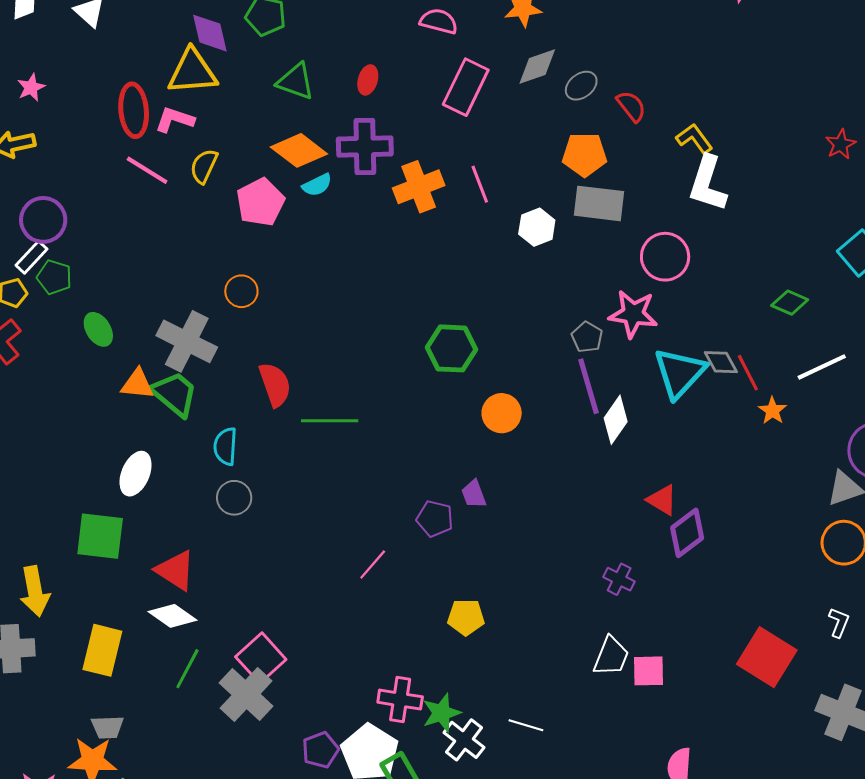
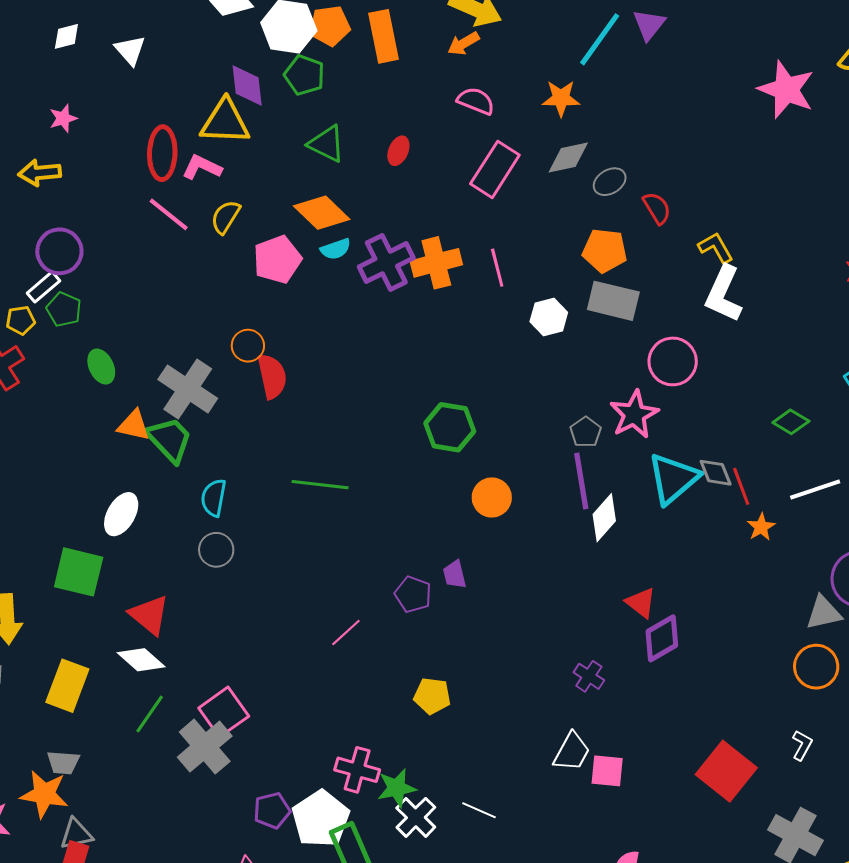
purple cross: (365, 146) -> (386, 262), moved, turned -32
pink star: (633, 314) -> (634, 414), turned 30
red semicircle: (275, 385) -> (272, 376), moved

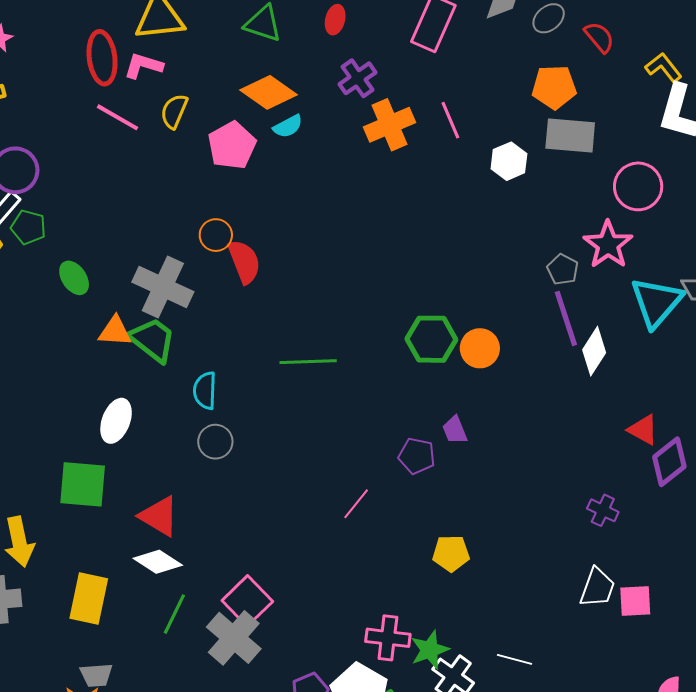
purple cross: (386, 262) -> (358, 78), moved, size x0.7
green hexagon: (450, 427) -> (431, 339), moved

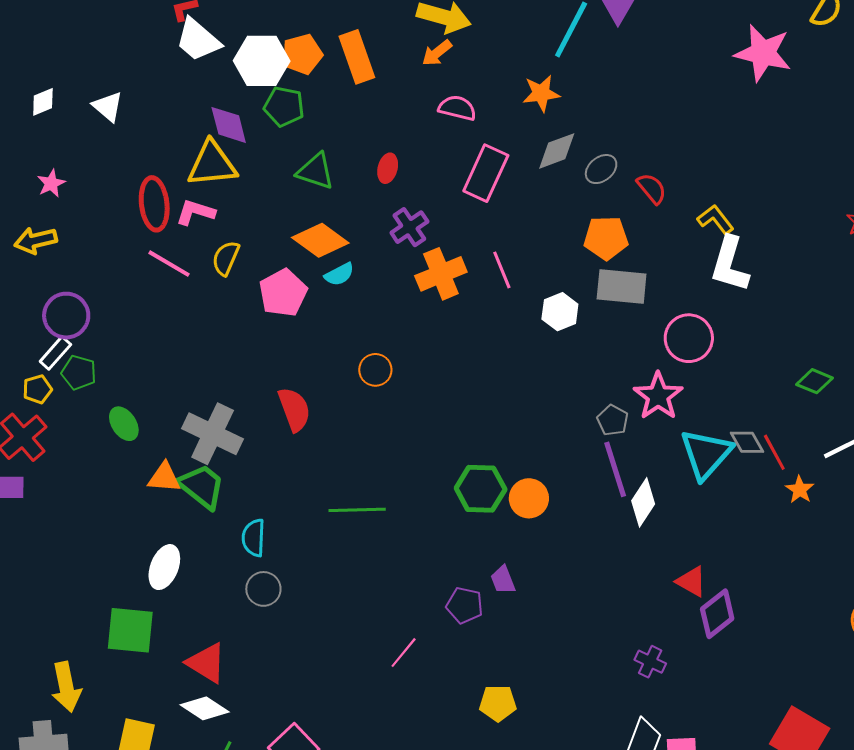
orange circle: (216, 235) -> (375, 370), moved

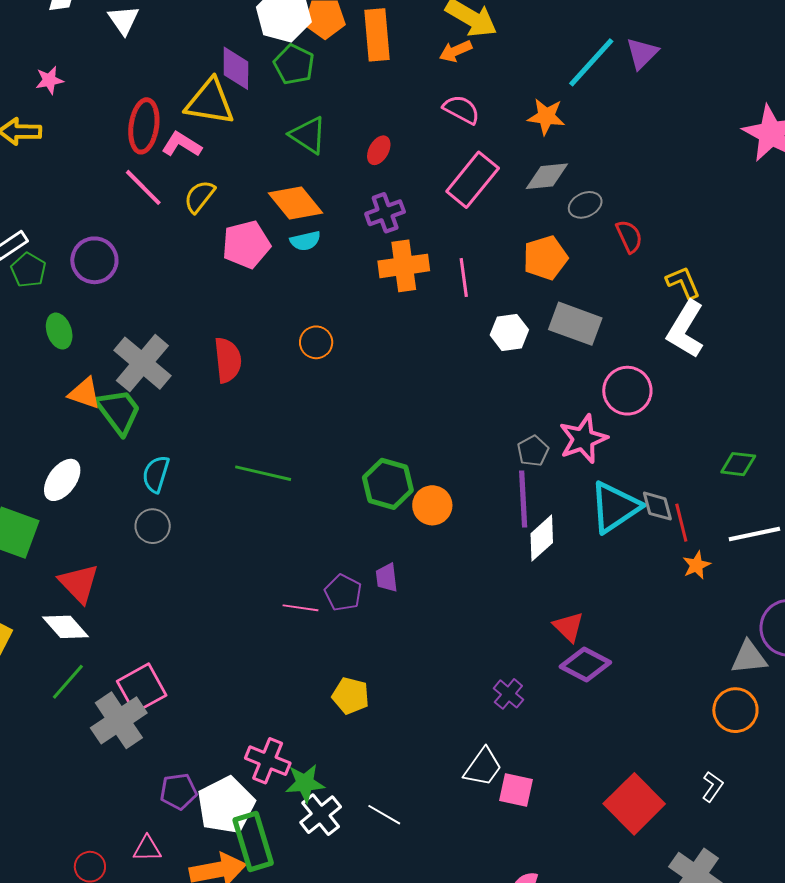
orange pentagon: (606, 238) -> (545, 258), moved, turned -30
purple circle: (66, 316) -> (94, 260), moved
green diamond: (814, 381) -> (738, 464), turned -30
purple diamond: (717, 614) -> (585, 664), turned 51
pink line: (404, 653) -> (301, 608), moved, turned 44

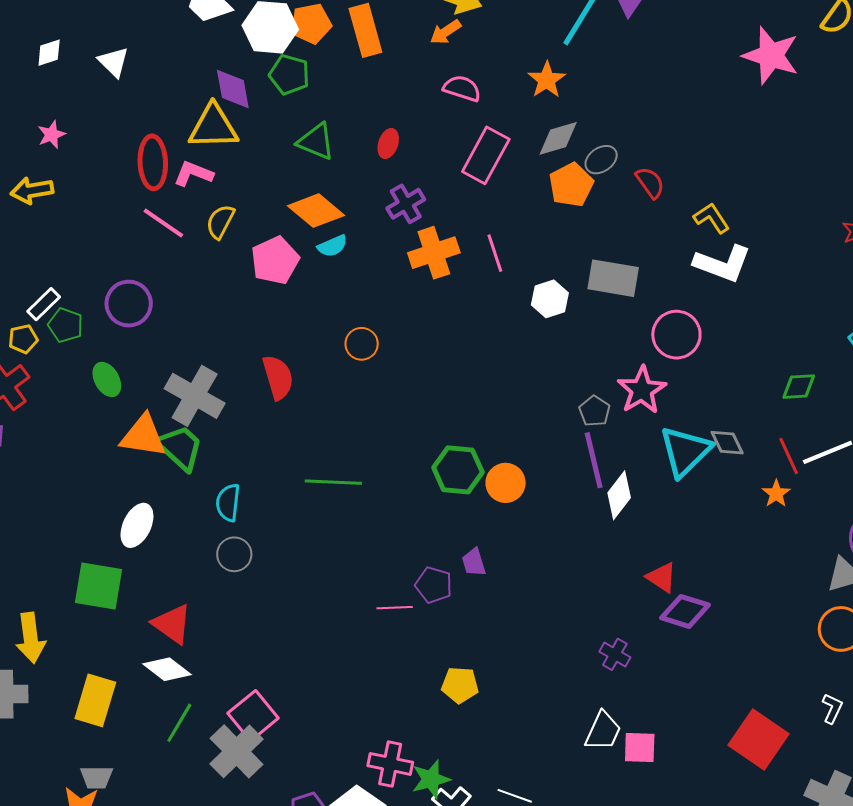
orange star: (546, 117) -> (547, 80), turned -30
orange pentagon: (545, 258) -> (571, 185), moved
white L-shape: (686, 329) -> (723, 264), turned -90
orange triangle: (85, 393) -> (143, 436), size x1.4
red line: (681, 523) -> (789, 456), moved

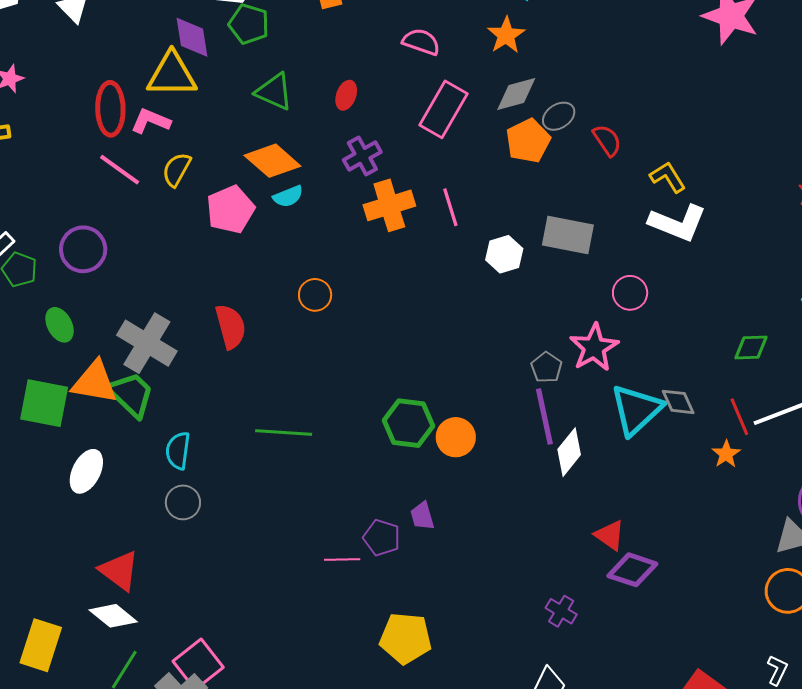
pink circle: (676, 335) -> (630, 293), size x0.7
green square: (98, 586) -> (44, 403), moved
yellow pentagon: (460, 685) -> (406, 638), size x1.4

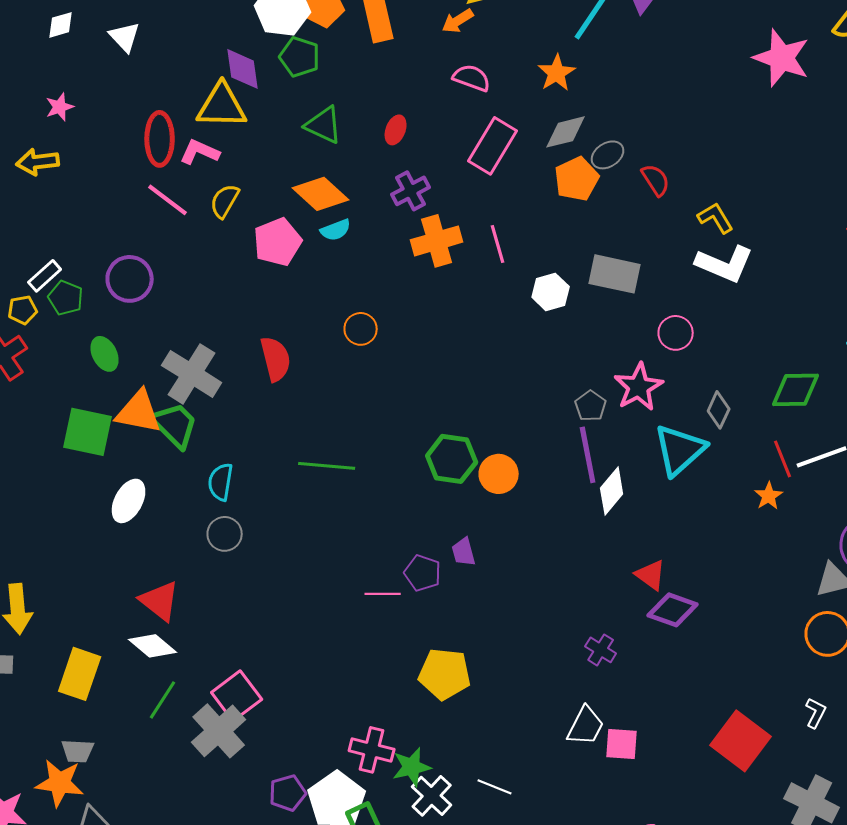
green diamond: (751, 348) -> (796, 390), size x1.4
gray diamond: (678, 402) -> (719, 410), moved, turned 48

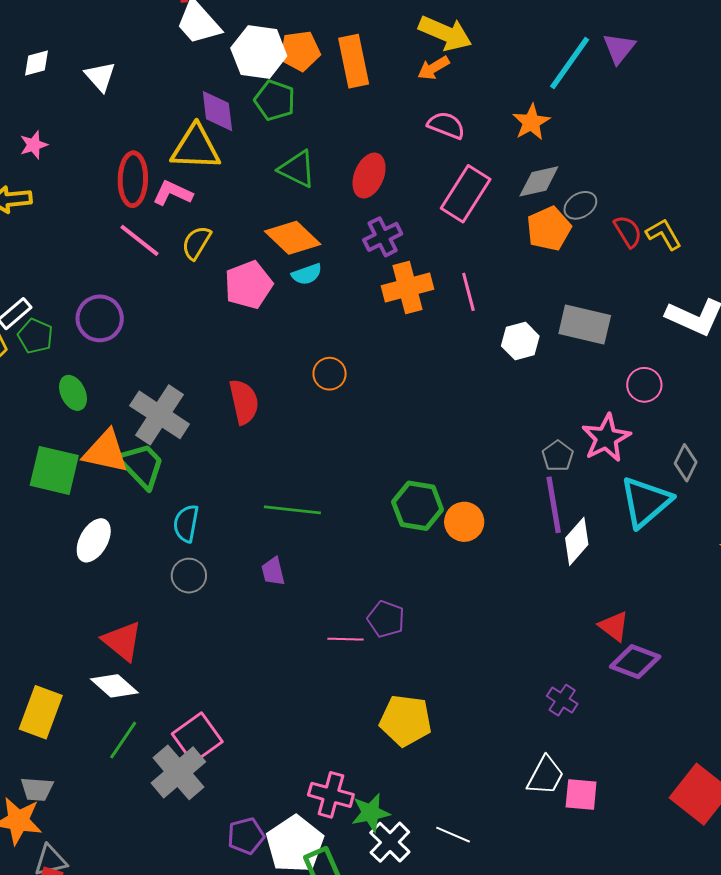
red ellipse: (396, 130) -> (369, 176), size x1.5
yellow L-shape: (716, 218) -> (664, 234), moved
purple trapezoid: (464, 552) -> (273, 571), moved

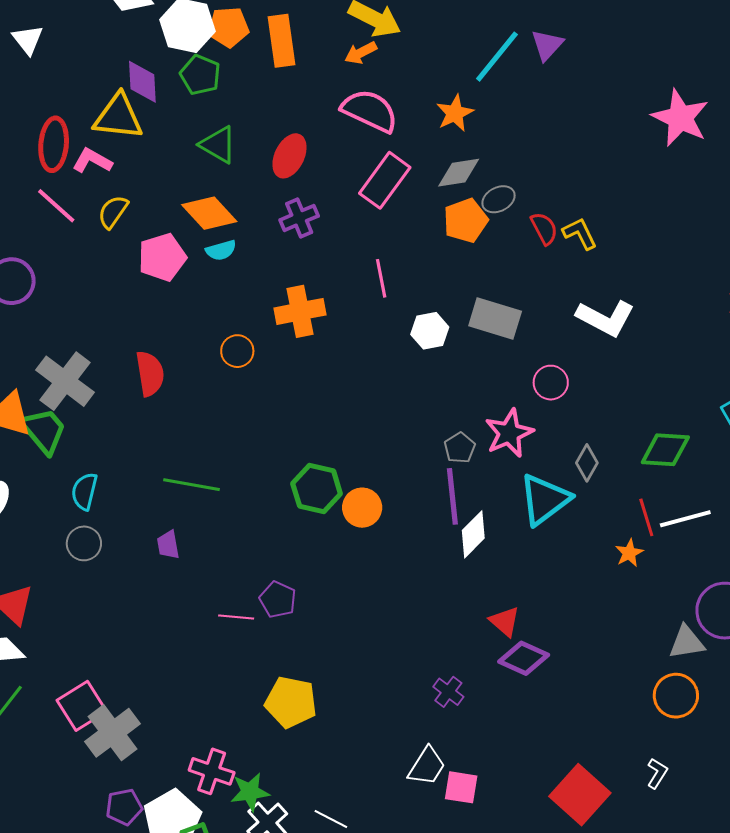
pink semicircle: (446, 125) -> (370, 111), size x1.5
orange cross: (407, 287) -> (300, 311), moved
gray cross: (178, 772) -> (113, 733), moved

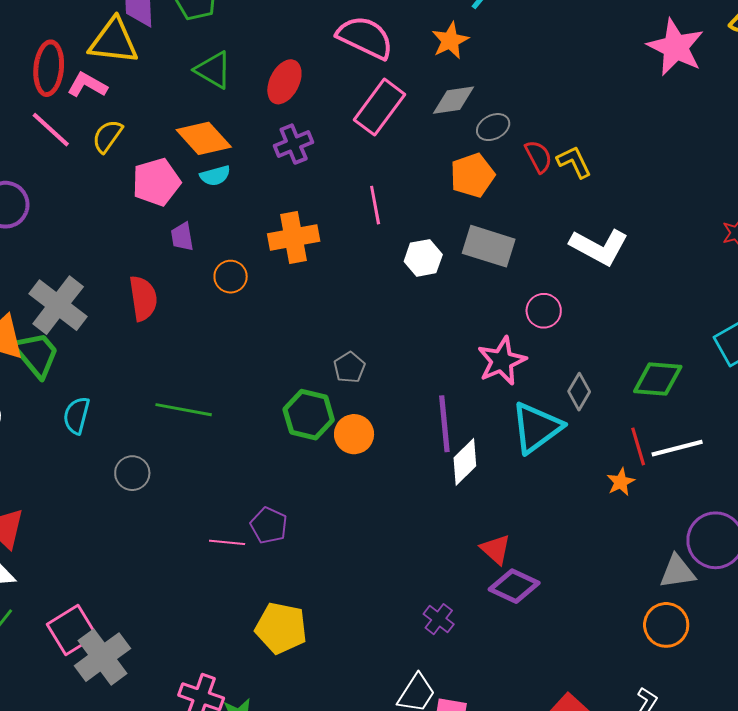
orange pentagon: (466, 220) -> (472, 175), moved
gray pentagon: (460, 448) -> (349, 367), moved
gray circle: (84, 543) -> (132, 473), moved
purple trapezoid: (168, 545) -> (182, 237), moved

